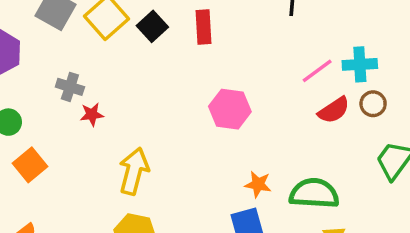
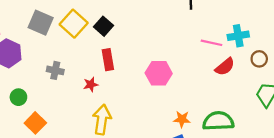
red rectangle: (203, 27) -> (108, 60), moved
pink line: (317, 71) -> (212, 43), turned 55
brown circle: (373, 104) -> (259, 59), moved
red star: (92, 114) -> (91, 84), moved

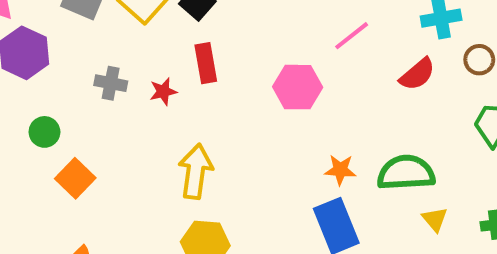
pink line: (212, 43) -> (352, 36), moved, turned -50
red star: (91, 84) -> (163, 91), moved

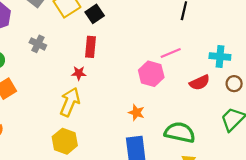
pink hexagon: (298, 87) -> (151, 74), moved
red star: (163, 91) -> (79, 73), moved
orange star: (340, 170) -> (136, 113), moved

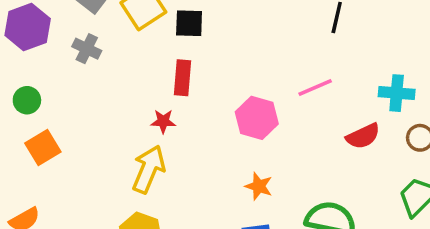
black square: (95, 14) -> (189, 23), turned 36
gray cross: (38, 44) -> (87, 49), moved
pink hexagon: (151, 74) -> (257, 118), moved

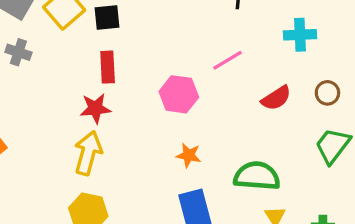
cyan cross: (397, 93) -> (300, 35), moved
red star: (163, 121) -> (95, 108), size x1.4

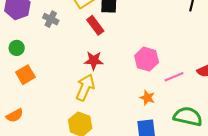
pink line: (228, 60) -> (174, 77), moved
red rectangle: (108, 67) -> (95, 25), moved, turned -42

